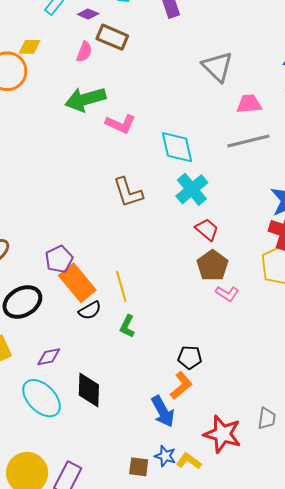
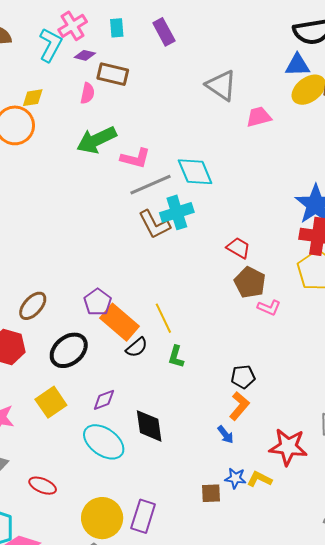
gray line: (248, 141) -> (151, 185), moved
cyan cross: (192, 189) -> (177, 212), moved, turned 32
blue arrow: (163, 411) -> (226, 435), size x0.6

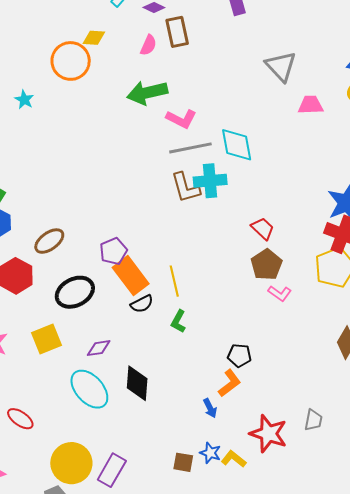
brown rectangle: (113, 74) -> (177, 32), turned 52

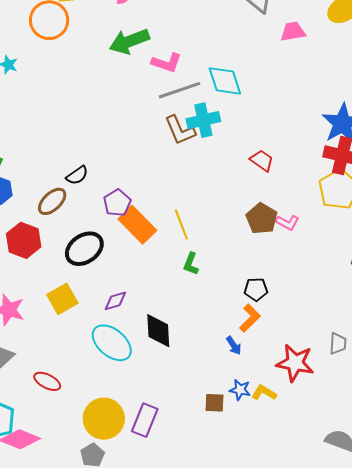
brown pentagon: (266, 265) -> (262, 218), moved
black semicircle: (142, 304) -> (77, 175), moved

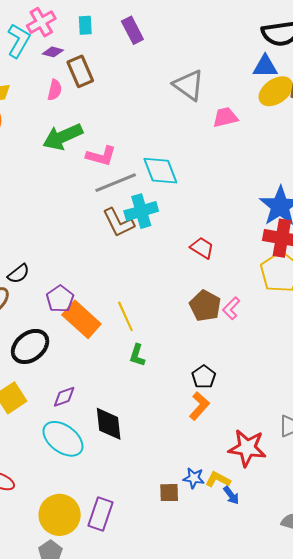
pink L-shape: (287, 222) -> (231, 308), turned 110
black pentagon: (256, 289) -> (204, 377), turned -30
blue arrow: (234, 345) -> (231, 495), moved

